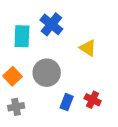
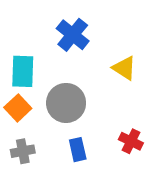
cyan rectangle: (22, 36) -> (23, 71), moved
blue rectangle: (67, 102) -> (78, 150), moved, turned -35

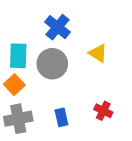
gray circle: (66, 103) -> (52, 64), moved
gray cross: (23, 151) -> (18, 119), size x1.5

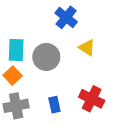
blue cross: (57, 27) -> (66, 17), moved
red cross: (103, 111) -> (92, 99), size x1.5

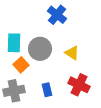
yellow triangle: (87, 48) -> (72, 53), moved
orange square: (13, 76) -> (21, 65), moved

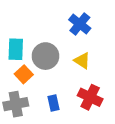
blue cross: (57, 15) -> (80, 24), moved

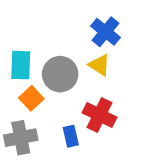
yellow triangle: (82, 61) -> (99, 65), moved
red cross: (90, 97) -> (99, 115), moved

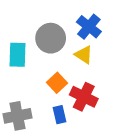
gray circle: (60, 74) -> (51, 38), moved
orange square: (31, 98) -> (57, 83), moved

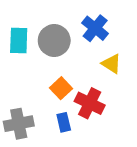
cyan rectangle: (17, 55) -> (19, 41), moved
yellow triangle: (84, 55) -> (111, 64), moved

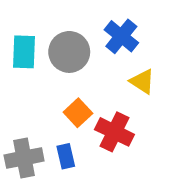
blue rectangle: (64, 122) -> (66, 156), moved

